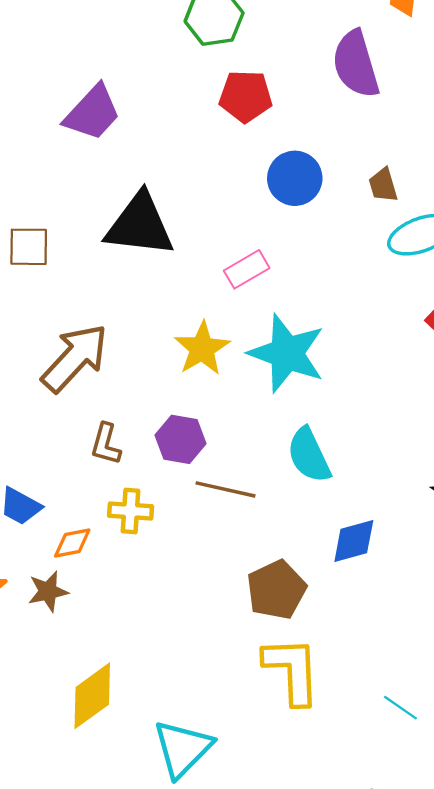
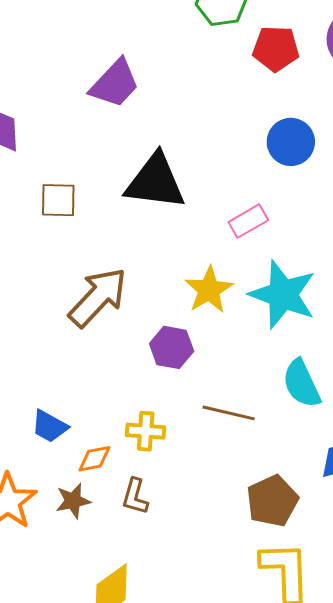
red pentagon: (246, 96) -> (276, 49), moved
purple hexagon: (180, 439) -> (172, 347), moved
brown L-shape: (106, 444) -> (135, 496), moved

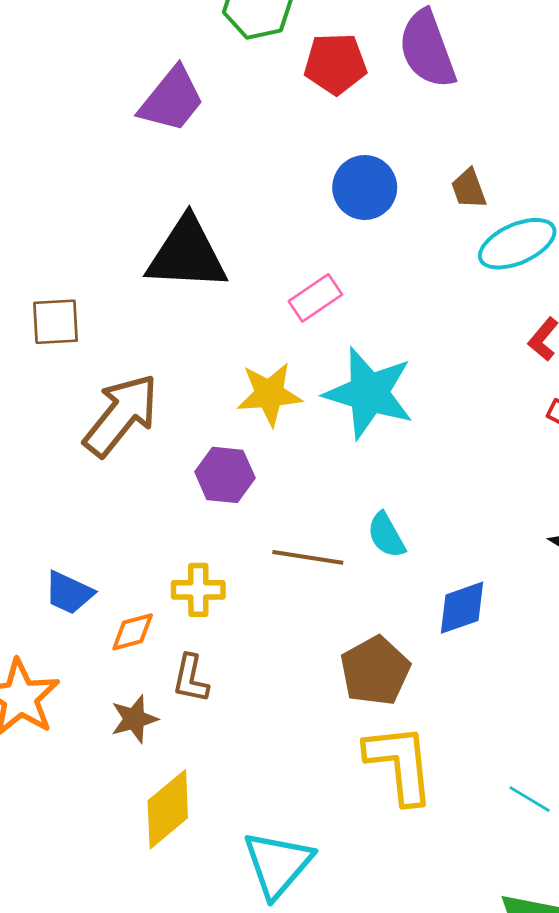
purple trapezoid: (115, 84) -> (172, 100), moved
brown square: (58, 200) -> (56, 322), moved
yellow star: (209, 290) -> (269, 394), turned 30
cyan semicircle: (302, 384) -> (386, 535), moved, size x0.7
brown star: (73, 501) -> (134, 719), moved

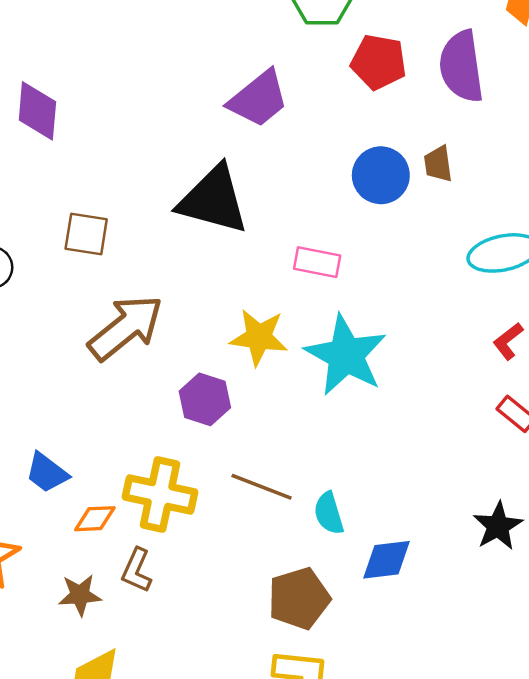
purple trapezoid: (172, 100) -> (259, 99), moved
brown trapezoid: (469, 189) -> (438, 164), moved
pink rectangle: (315, 298) -> (317, 262), turned 33
cyan semicircle: (386, 535) -> (329, 513), moved
yellow cross: (198, 590) -> (160, 494), size x1.5

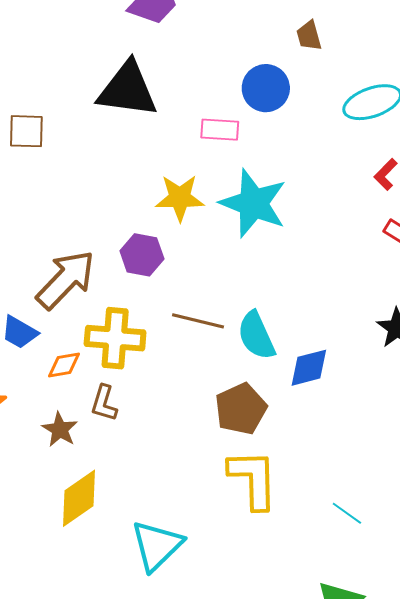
blue circle: (381, 175) -> (266, 88), moved
brown arrow: (126, 328) -> (66, 280), moved
cyan semicircle: (329, 513) -> (256, 336), size x1.4
brown star: (80, 595) -> (60, 430), turned -30

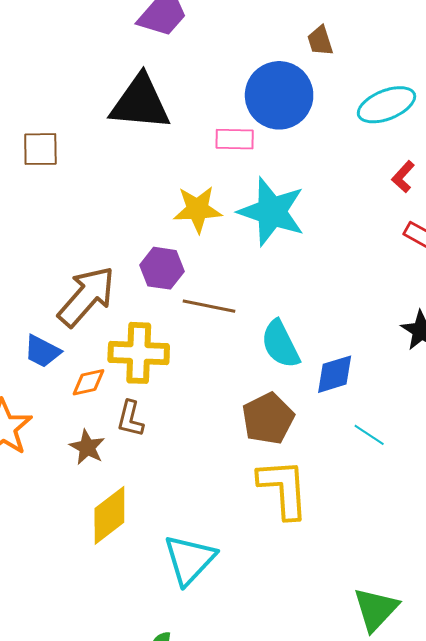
blue circle: (266, 88) -> (279, 95), size x1.4
brown line: (198, 321) -> (209, 306), moved
cyan line: (347, 513) -> (369, 435), moved

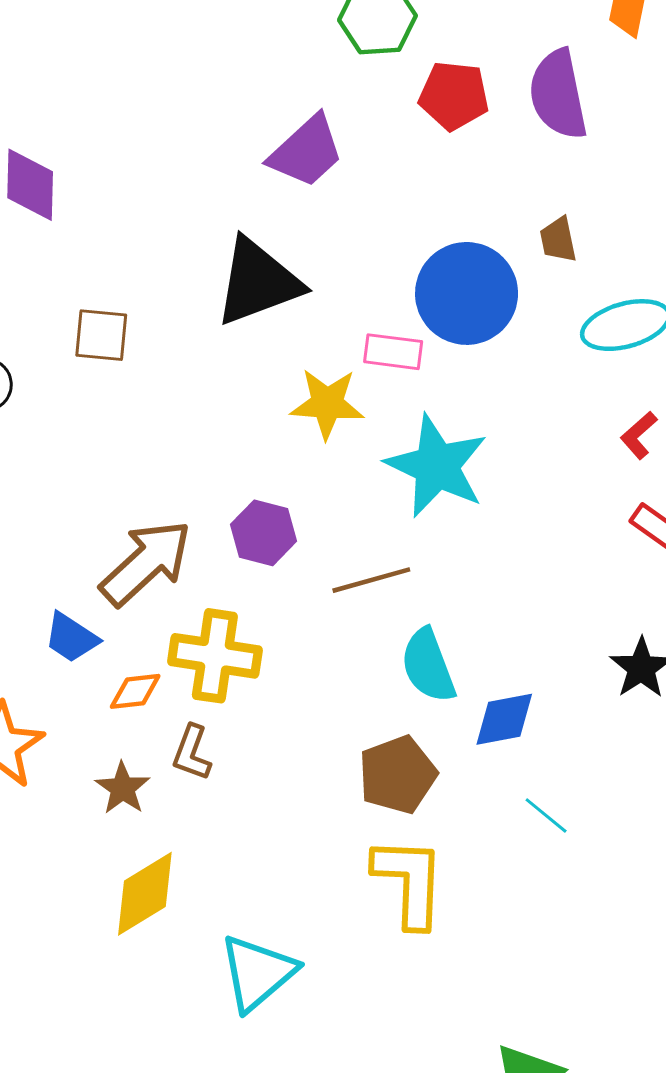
brown trapezoid: (320, 41) -> (558, 240), moved
black triangle: (140, 103) -> (258, 282), turned -32
yellow star: (197, 209) -> (327, 404), moved
brown line: (209, 306) -> (371, 580), moved, turned -33

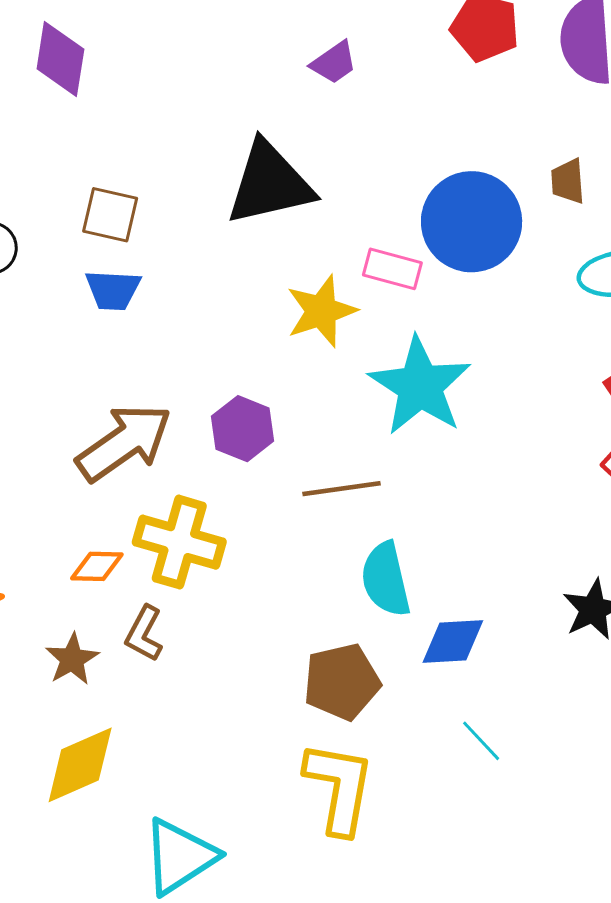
purple trapezoid: (306, 152) -> (334, 63), size x0.6
yellow star: (327, 404) -> (321, 311), turned -30
blue trapezoid: (71, 638) -> (113, 290), moved, turned -38

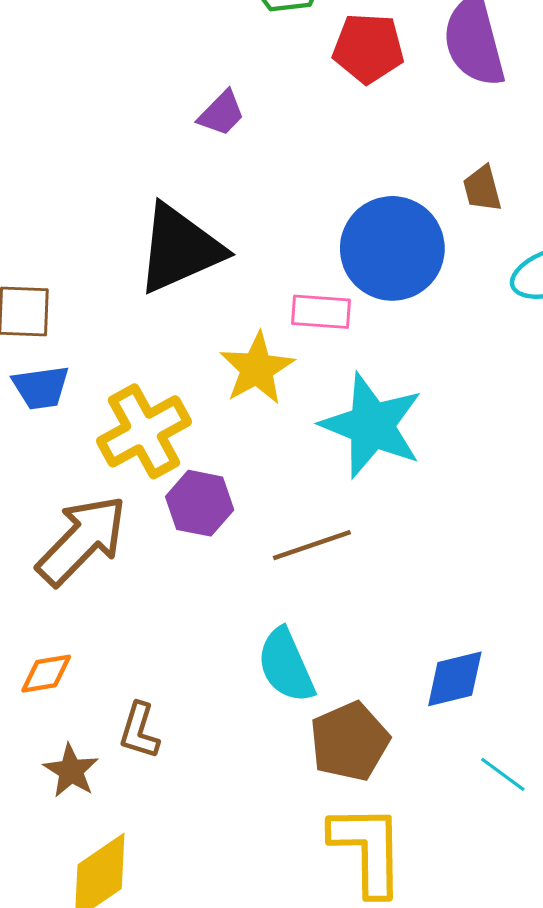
yellow cross: (179, 542) -> (144, 431), moved, turned -34
orange diamond: (97, 566) -> (46, 674), moved
cyan semicircle: (386, 579) -> (286, 665), moved

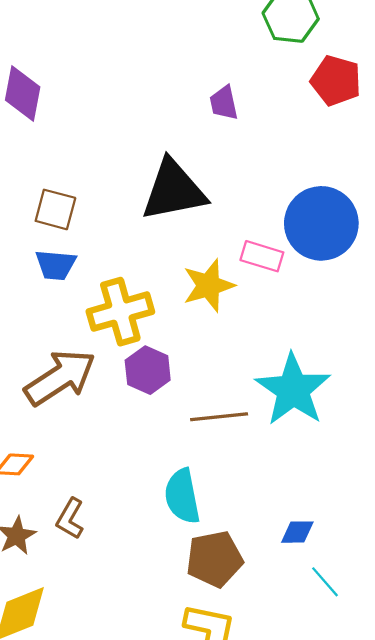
purple trapezoid: (222, 113) -> (224, 103), turned 111
cyan star: (372, 426) -> (293, 390), moved
blue diamond: (455, 679) -> (297, 532), size x0.7
cyan line: (503, 774) -> (325, 582), moved

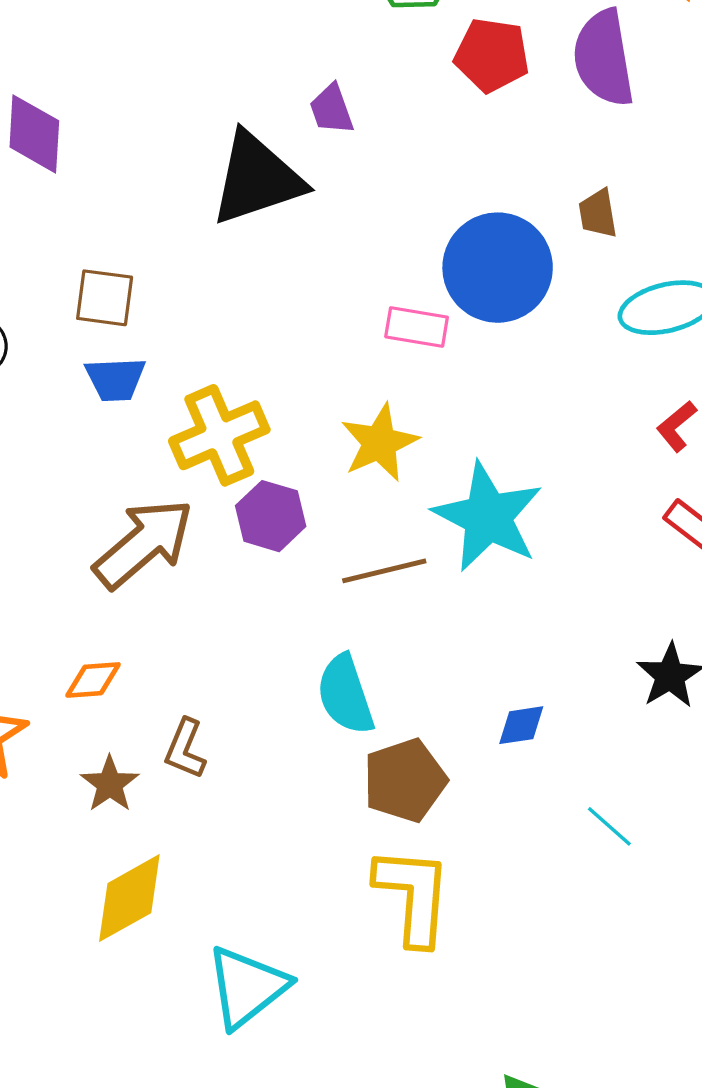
black triangle: (174, 190) -> (257, 179), moved
yellow star: (209, 286) -> (380, 443), moved
cyan line: (325, 582) -> (609, 826), moved

